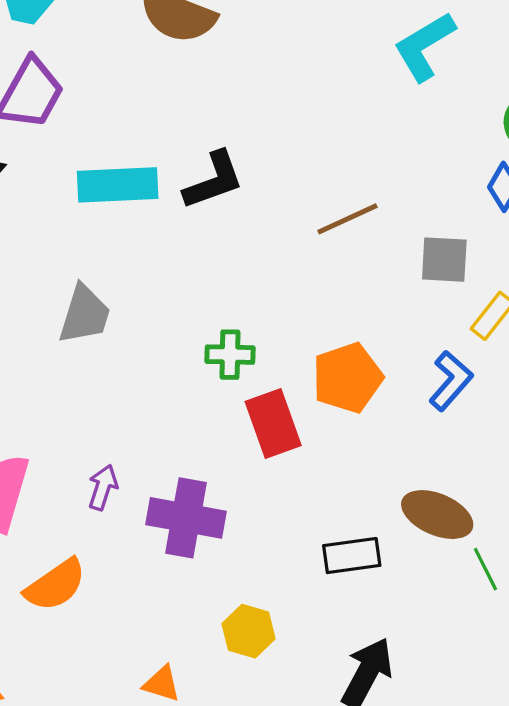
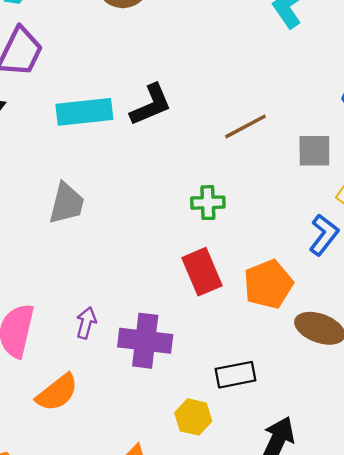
green cross: (230, 355) -> (208, 203), moved
orange pentagon: (347, 378) -> (268, 284), moved
black rectangle: (352, 556) -> (235, 375), moved

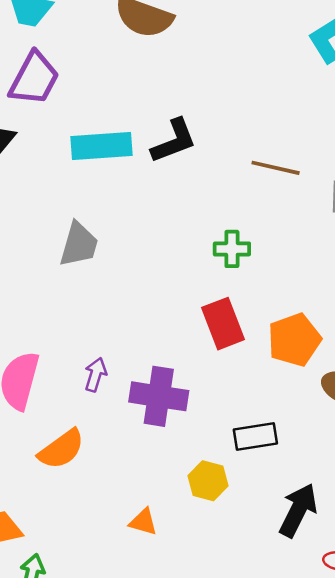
brown line: (245, 126) -> (276, 168), turned 39

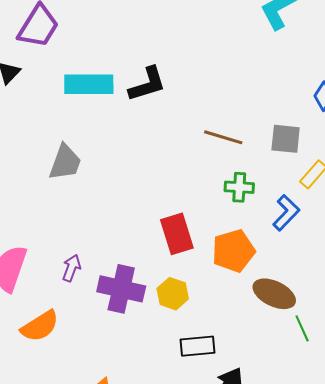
brown line: (276, 168) -> (223, 137), moved
green cross: (232, 249) -> (239, 187), moved
black rectangle: (255, 437) -> (197, 346), moved
yellow hexagon: (208, 481) -> (173, 294), moved

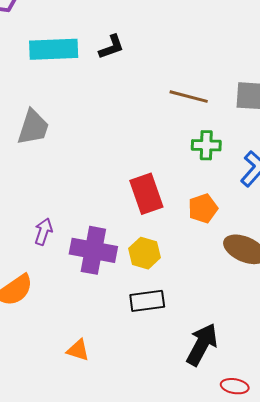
black L-shape: (147, 84) -> (111, 47), size x0.7
orange pentagon: (233, 251) -> (203, 208), size x0.7
black rectangle: (197, 346) -> (147, 301), moved

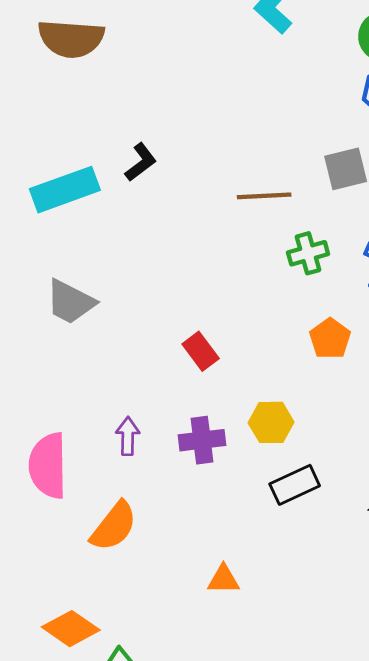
gray trapezoid: (33, 127) -> (70, 302), turned 117
red rectangle: (146, 194) -> (201, 351), moved, size x0.7
purple cross: (93, 250) -> (202, 440), size x0.7

